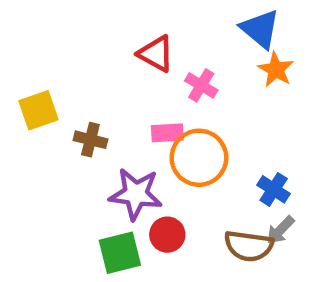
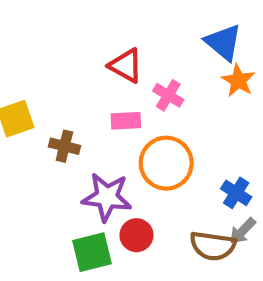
pink rectangle: (167, 133) -> (126, 121), moved

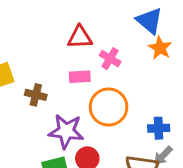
red triangle: (126, 66) -> (80, 37), turned -32
blue cross: (236, 193) -> (159, 128), turned -35

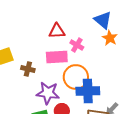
pink rectangle: (80, 77) -> (57, 57), size x1.5
blue cross: (159, 128) -> (88, 91), moved, size x1.6

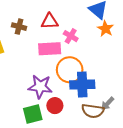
brown cross: (28, 69) -> (19, 27), moved

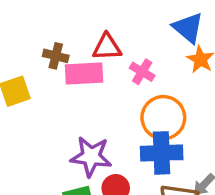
pink rectangle: (50, 49) -> (84, 74), moved
orange circle: (70, 70) -> (163, 118), moved

